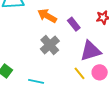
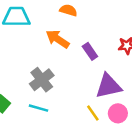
gray cross: (50, 45) -> (42, 80), moved
cyan line: (36, 81) -> (38, 108), moved

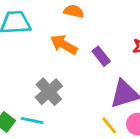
cyan line: (38, 108) -> (32, 120), moved

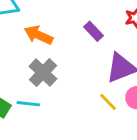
orange arrow: (64, 45) -> (38, 35), moved

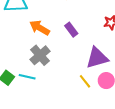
purple rectangle: (93, 31) -> (71, 30), moved

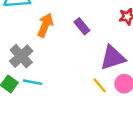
orange arrow: (40, 28) -> (45, 25), turned 84
gray cross: (40, 55) -> (21, 56), moved

